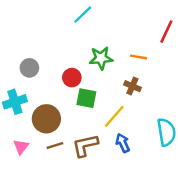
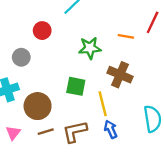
orange line: (139, 57) -> (126, 36), moved
red circle: (72, 78) -> (42, 31), moved
brown cross: (132, 86) -> (120, 75), size x1.5
yellow line: (114, 116) -> (103, 104), turned -55

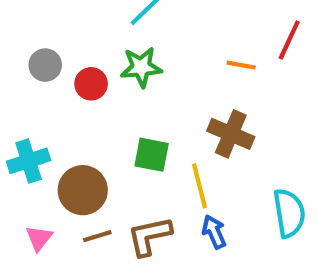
red circle: (42, 31) -> (91, 84), moved
green star: (90, 48) -> (141, 67), moved
gray circle: (21, 57) -> (45, 65), moved

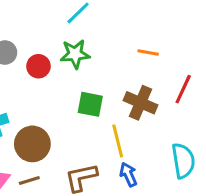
red line: (289, 40) -> (183, 89), moved
green square: (152, 155) -> (90, 104), moved
brown line: (97, 236) -> (29, 180), moved

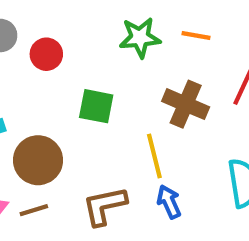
green star: (75, 54) -> (140, 38), moved
green square: (90, 104) -> (96, 106), moved

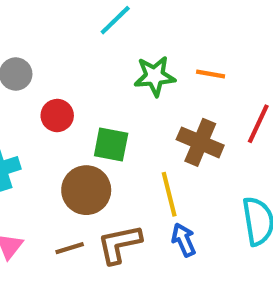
red circle: (46, 54) -> (57, 115), moved
brown circle: (38, 160) -> (86, 190), moved
brown line: (34, 210) -> (70, 248), moved

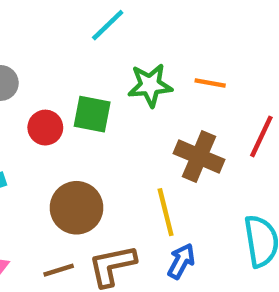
green square: (111, 145) -> (92, 114), moved
blue arrow: (184, 240) -> (181, 261), turned 52

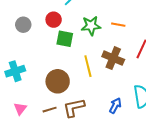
red circle: (45, 128) -> (54, 20), moved
yellow line: (166, 212) -> (88, 66), moved
blue arrow: (181, 261) -> (115, 106), moved

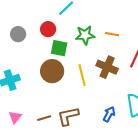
brown circle: (58, 81) -> (52, 71), moved

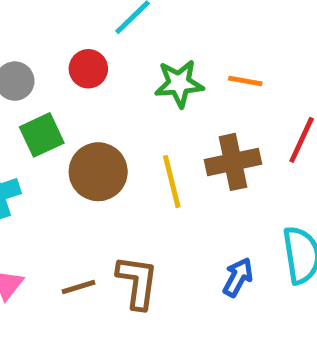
green square: (59, 48) -> (42, 135), moved, turned -36
brown cross: (107, 67) -> (233, 162), turned -35
brown L-shape: (68, 116) -> (137, 282), turned 110

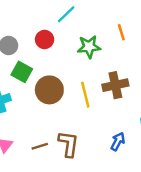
orange line: (245, 81) -> (121, 32), moved, turned 63
green square: (42, 135) -> (22, 72), turned -36

